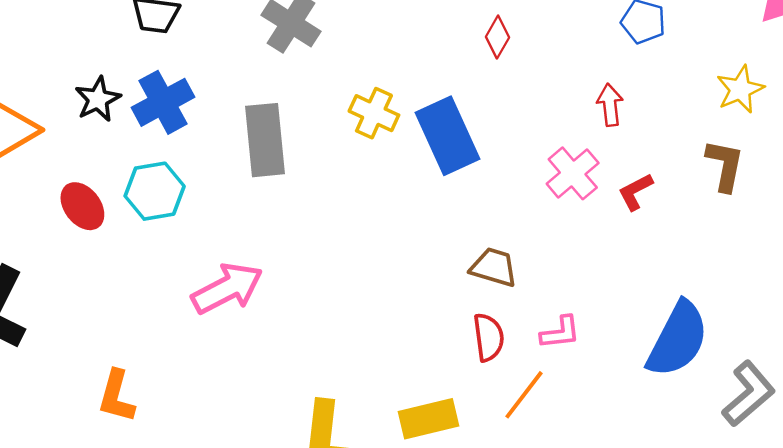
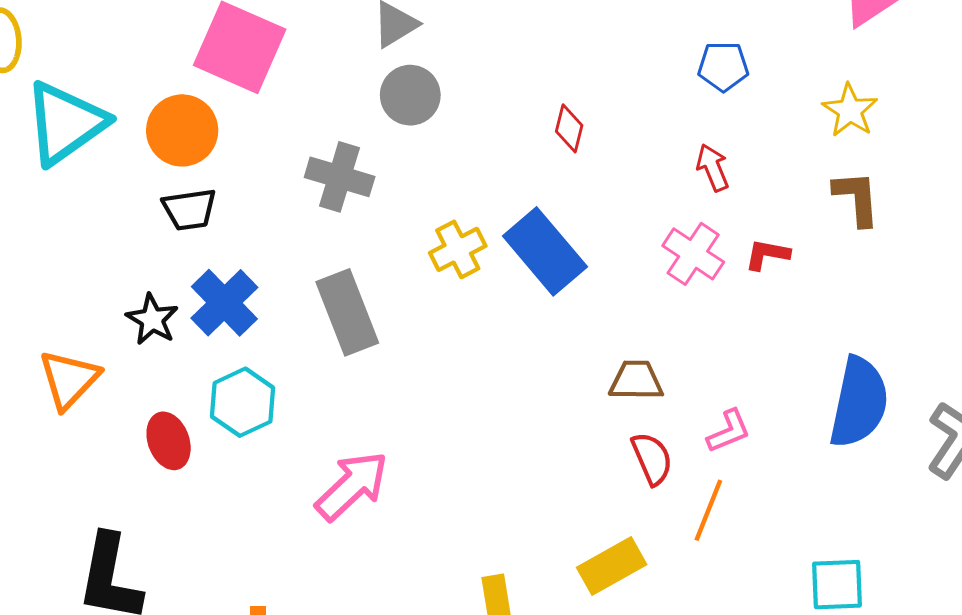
yellow cross: (374, 113) -> (458, 249), turned -36
red L-shape: (635, 192) -> (767, 254), turned 54
red ellipse: (82, 206) -> (169, 441), turned 33

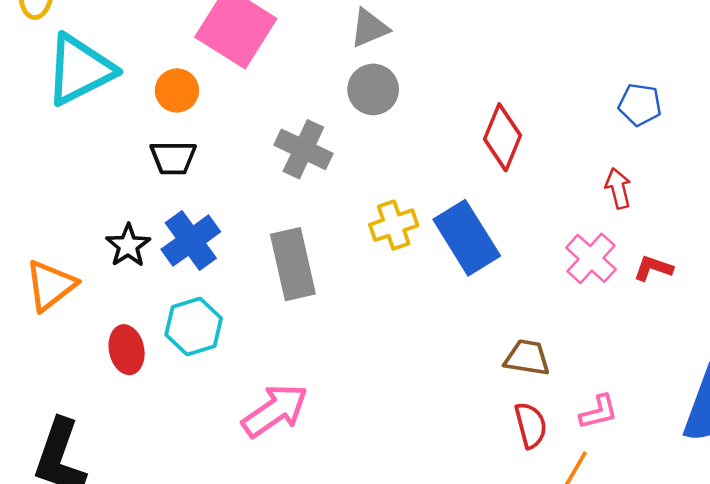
red diamond: (569, 128) -> (502, 137), size x1.6
orange circle: (182, 130) -> (177, 90), size x0.7

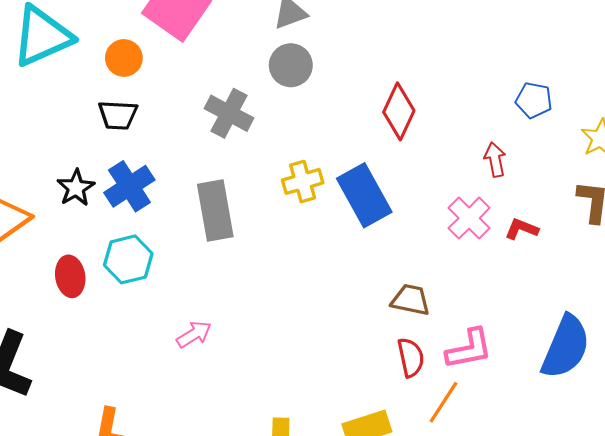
blue pentagon: (640, 105) -> (534, 100), moved
pink arrow: (275, 411) -> (194, 334), size x0.6
pink L-shape: (599, 412) -> (469, 349), size x1.4

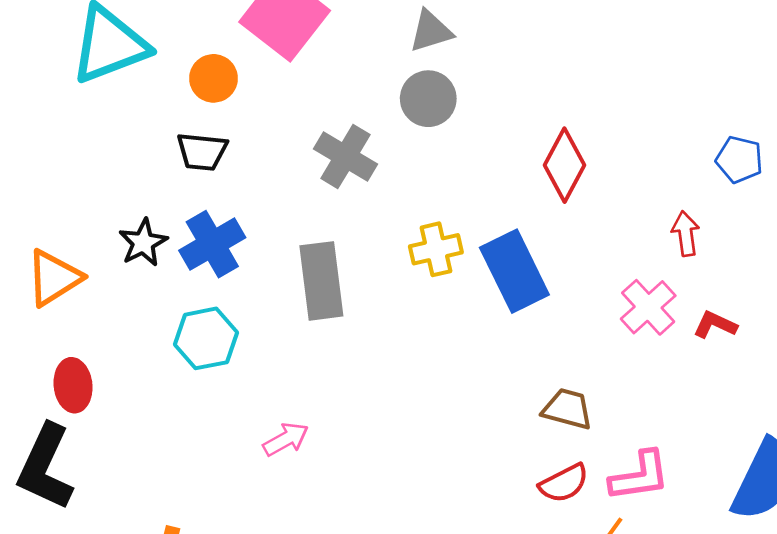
red ellipse: (70, 276) -> (73, 385), moved
red semicircle: (411, 357) -> (564, 483), turned 72

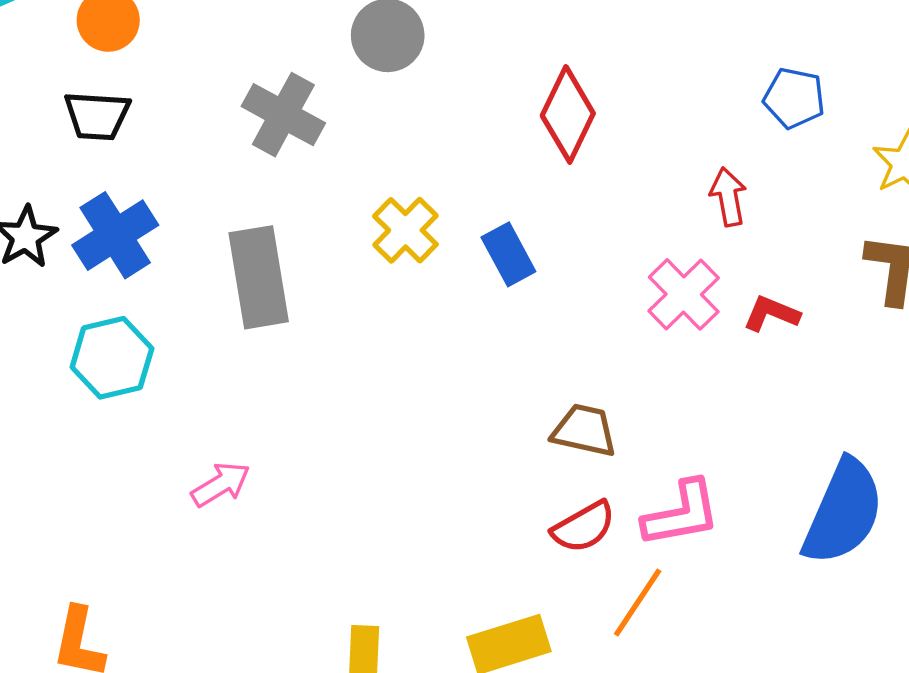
yellow cross: (436, 249) -> (405, 230), turned -30
blue rectangle: (514, 271) -> (508, 254), size x0.6

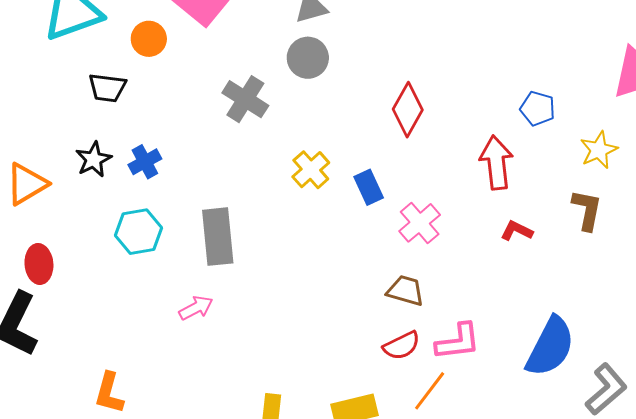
black trapezoid: (97, 116) -> (107, 88), moved
red arrow: (728, 197) -> (496, 163), size x1.6
blue cross: (115, 235) -> (145, 162), size x0.7
gray rectangle: (259, 277) -> (218, 237), moved
pink cross: (684, 294) -> (420, 223), moved

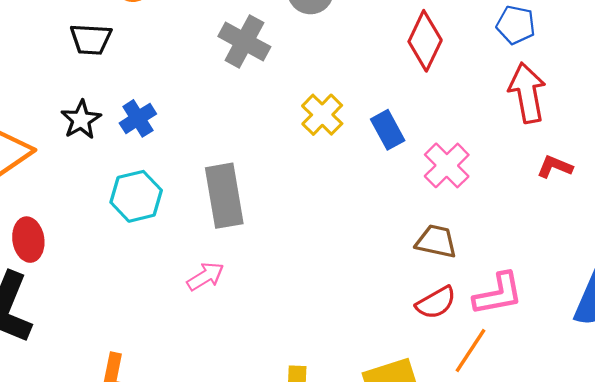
blue pentagon: (538, 109) -> (516, 25), moved

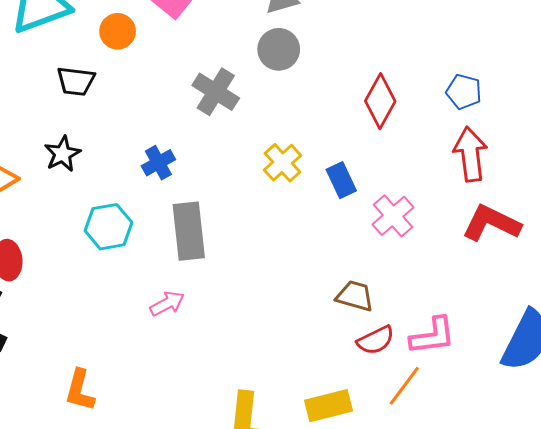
blue cross: (138, 118) -> (158, 163), moved
red L-shape: (555, 167) -> (491, 223), size x1.8
brown trapezoid: (436, 241) -> (355, 296), moved

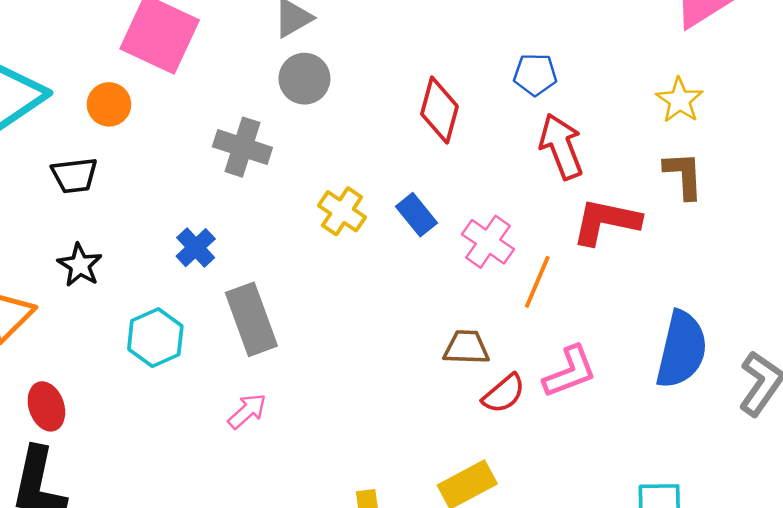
orange line: (404, 386) -> (537, 282), moved

